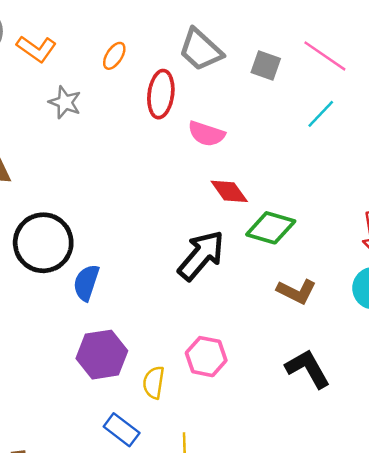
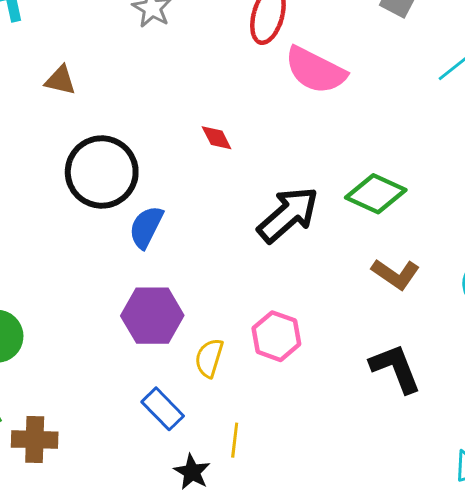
pink semicircle: (206, 134) -> (315, 70), size x1.4
red diamond: (229, 191) -> (217, 138), moved, size x0.7

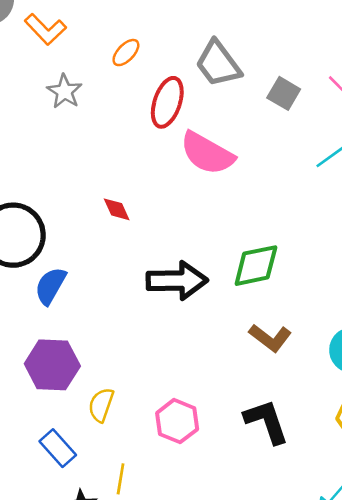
green diamond: (376, 194) -> (256, 266), turned -39
black arrow: (288, 215) -> (177, 281), turned 38
pink hexagon: (276, 336) -> (177, 421), moved

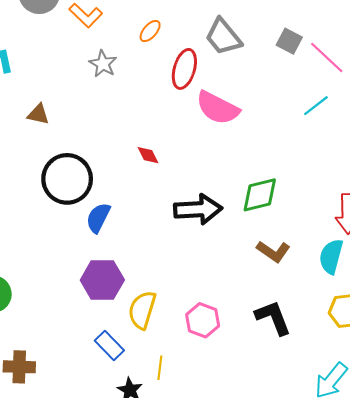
gray square: (284, 93) -> (289, 41), moved
yellow semicircle: (101, 405) -> (142, 310), size x1.4

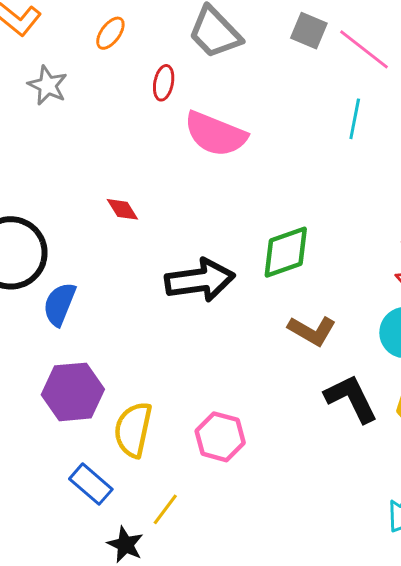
red ellipse: (184, 69) -> (164, 83), size x0.6
cyan line: (316, 106) -> (355, 119), turned -36
black L-shape: (273, 318) -> (351, 398), moved
yellow line: (160, 368) -> (165, 509), turned 35

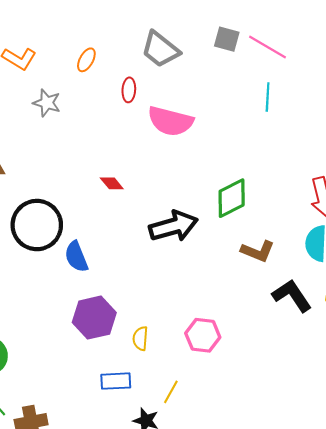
blue semicircle: (60, 304) -> (76, 257), turned -36
yellow semicircle: (133, 430) -> (140, 338), size x0.6
blue rectangle: (91, 484) -> (116, 381), turned -36

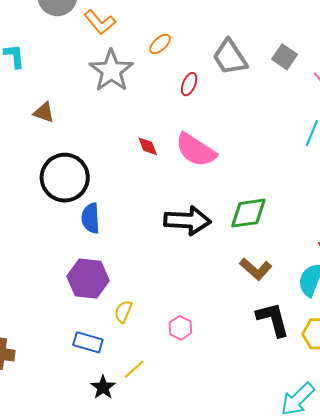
gray square: (227, 39) -> (285, 57), moved
gray star: (47, 103) -> (111, 71), size x1.6
pink semicircle: (170, 121) -> (196, 150), moved
red diamond: (112, 183) -> (148, 146), moved
pink hexagon: (203, 335) -> (180, 328), size x0.7

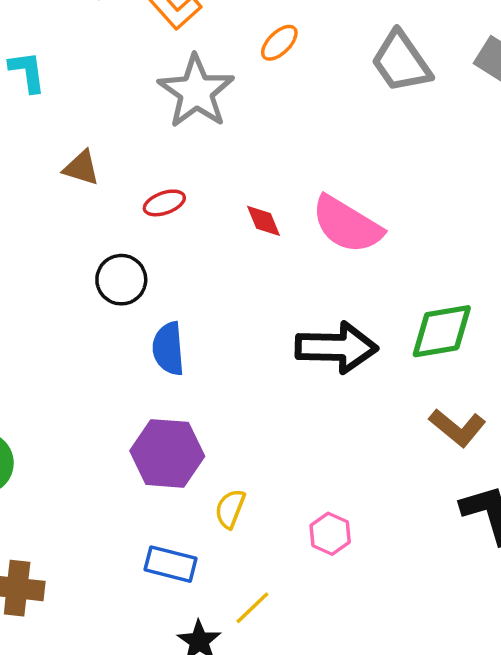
red ellipse: (189, 84) -> (164, 203), moved, turned 50
black circle: (65, 178) -> (121, 280), size x0.6

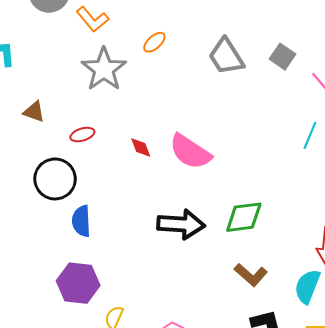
black circle: (121, 280) -> (55, 179), size x1.4

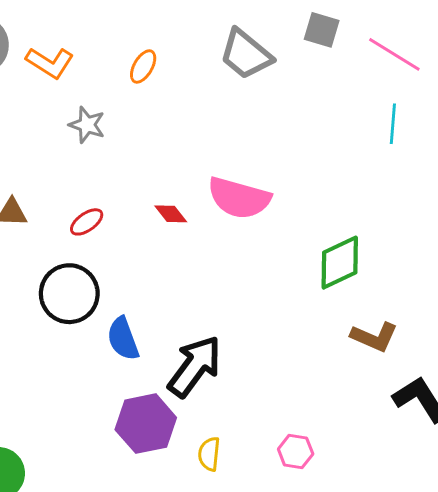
gray star: (104, 69) -> (87, 125), size x0.6
black arrow: (181, 224) -> (195, 366), moved, turned -39

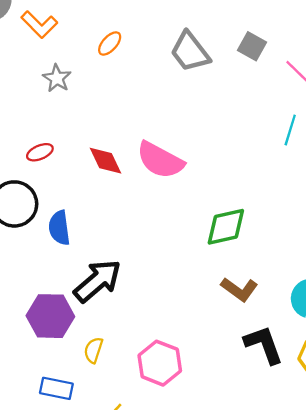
red diamond: (171, 214) -> (105, 161), size x1.4
blue semicircle: (123, 339) -> (59, 228), moved
pink hexagon: (296, 451) -> (160, 363), size x1.6

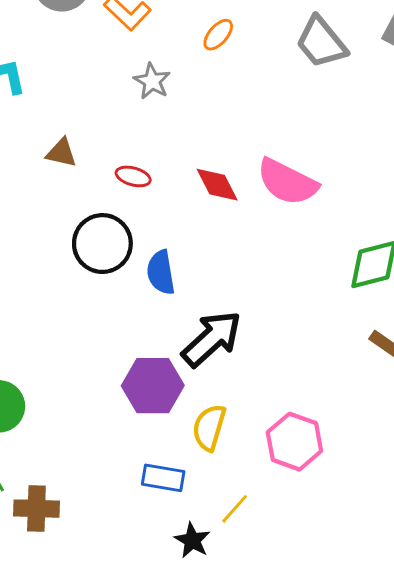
red ellipse: (40, 152) -> (133, 176), turned 40
yellow semicircle: (93, 350) -> (209, 428), size x1.4

